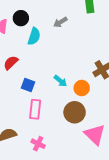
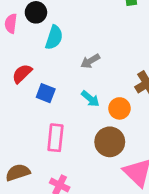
gray arrow: (60, 22) -> (90, 61), moved
blue square: (28, 85) -> (46, 93), moved

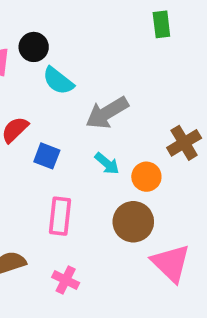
cyan semicircle: (54, 37) -> (58, 81), turned 110
gray arrow: (90, 61) -> (107, 113), size x1.6

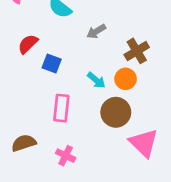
gray arrow: (107, 113) -> (96, 31), size x0.6
brown cross: (184, 143) -> (137, 51), moved
cyan arrow: (107, 163) -> (96, 80), moved

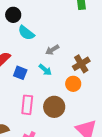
cyan arrow: (96, 80) -> (45, 70), moved
brown circle: (116, 112) -> (54, 107), moved

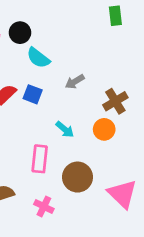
cyan arrow: (45, 70) -> (65, 129), moved
blue square: (20, 73) -> (33, 94), moved
brown circle: (54, 107) -> (77, 177), moved

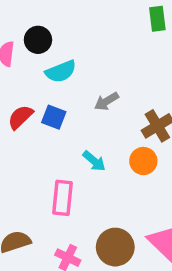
cyan semicircle: (38, 58) -> (61, 71), turned -60
brown circle: (77, 177) -> (115, 247), moved

